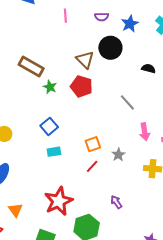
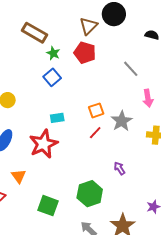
brown triangle: (85, 60) -> (88, 26), turned 30
blue square: (49, 126) -> (52, 77), moved
gray star: (118, 155) -> (122, 121), size x1.5
red star: (59, 201) -> (44, 144), moved

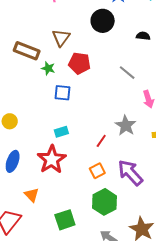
brown triangle: (88, 26) -> (61, 38), moved
blue square: (52, 77) -> (63, 93), moved, turned -36
orange square: (96, 110) -> (97, 171), moved
purple arrow: (119, 168) -> (130, 173), size x2.0
green square: (48, 206) -> (65, 220), turned -30

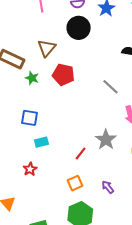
black circle: (103, 21) -> (79, 28), moved
blue square: (63, 93) -> (29, 118), moved
red star: (52, 159) -> (30, 169), size x0.5
purple arrow: (130, 173) -> (108, 187), size x0.5

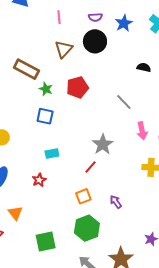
brown triangle: (47, 48) -> (64, 49), moved
red pentagon: (63, 75) -> (77, 87), turned -30
blue square: (29, 118) -> (45, 116), moved
gray star: (106, 140) -> (103, 144), moved

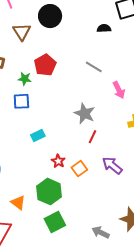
green star: (46, 89) -> (25, 79), moved
red line: (90, 167) -> (92, 137), moved
red star: (39, 180) -> (58, 161), moved
purple arrow: (116, 202) -> (112, 165), size x1.5
green hexagon: (87, 228) -> (49, 192), moved

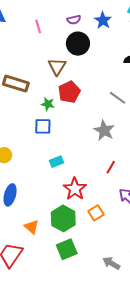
brown triangle: (22, 32) -> (57, 67), moved
gray star: (85, 113) -> (104, 130), moved
red star: (58, 161) -> (75, 189), size x1.6
orange square: (79, 169) -> (96, 213), moved

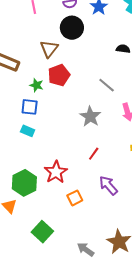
cyan rectangle: (57, 162) -> (28, 131), moved, turned 40
green hexagon: (63, 218) -> (24, 183), moved
green square: (67, 249) -> (42, 232), turned -30

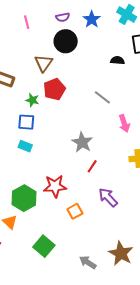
gray star: (90, 116) -> (82, 142), moved
red star: (56, 172) -> (55, 186), turned 30

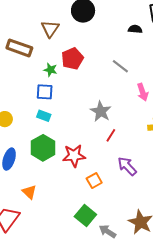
brown triangle: (43, 63) -> (50, 29), moved
green hexagon: (24, 198) -> (43, 148), moved
green square: (44, 246) -> (85, 216), moved

